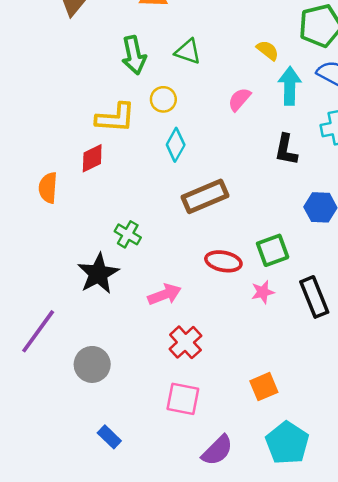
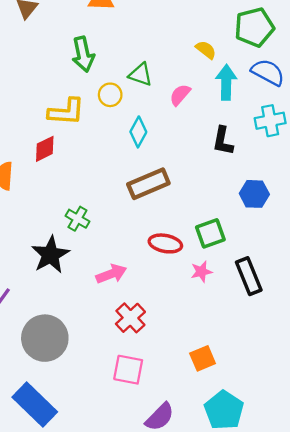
green triangle: (188, 52) -> (141, 75), moved
cyan diamond: (176, 145) -> (138, 132), moved
gray circle: (92, 364) -> (45, 338), size x1.4
blue rectangle: (109, 437) -> (35, 405), moved, size x2.0

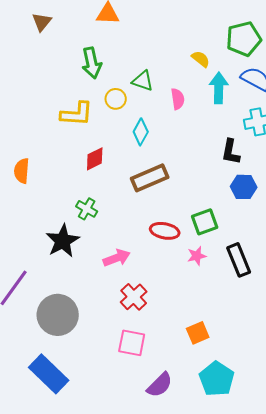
pink semicircle: (180, 95) -> (178, 99), turned 130
black L-shape: (223, 141) -> (231, 152), moved
red diamond: (45, 149) -> (95, 159), moved

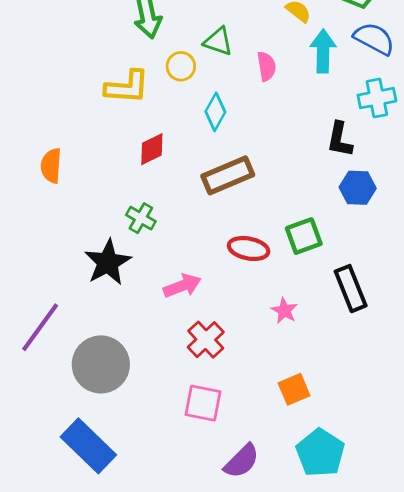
pink star: (197, 256) -> (284, 311), moved, turned -30

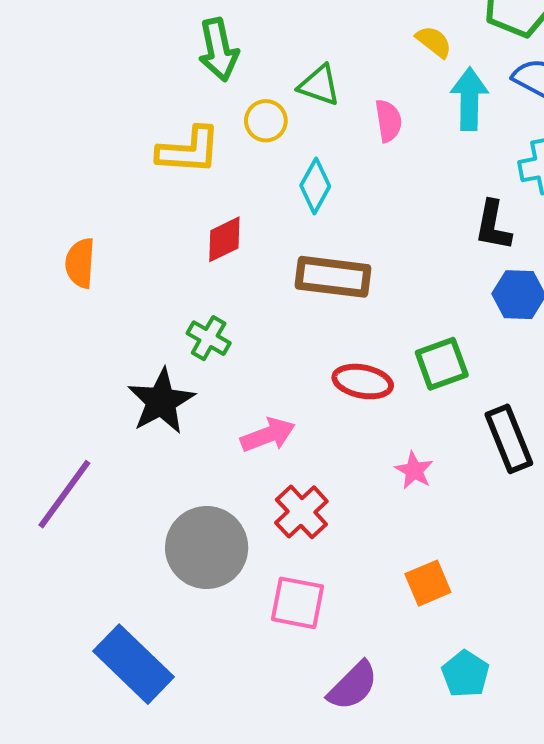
brown rectangle: (228, 175) -> (333, 277), turned 30
gray circle: (101, 364) -> (207, 548), moved
cyan pentagon: (320, 453) -> (465, 674), size x0.7

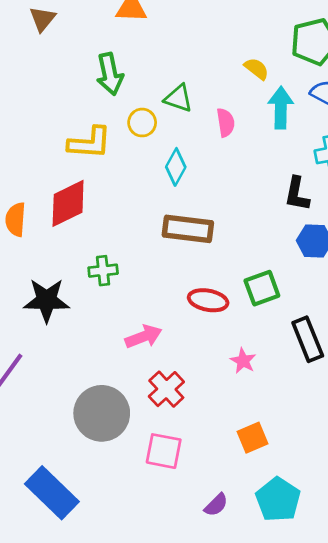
red diamond: (224, 239) -> (68, 203), moved, size x1.5
green cross: (209, 338) -> (103, 271), turned -36
black star: (161, 401) -> (47, 300), moved, turned 30
cyan pentagon: (465, 674) -> (278, 500), size x1.4
purple semicircle: (353, 686) -> (216, 505), moved, size x0.7

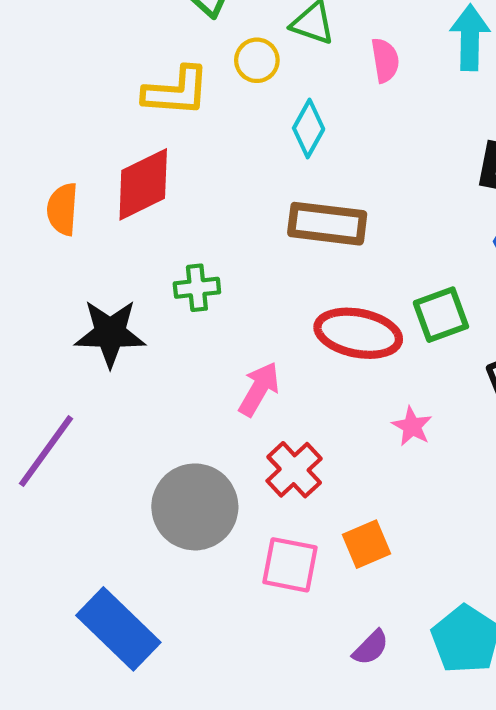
red ellipse: (208, 300) -> (358, 333), size x1.4
pink arrow: (143, 337) -> (259, 389), turned -39
orange square: (253, 438) -> (366, 544), moved

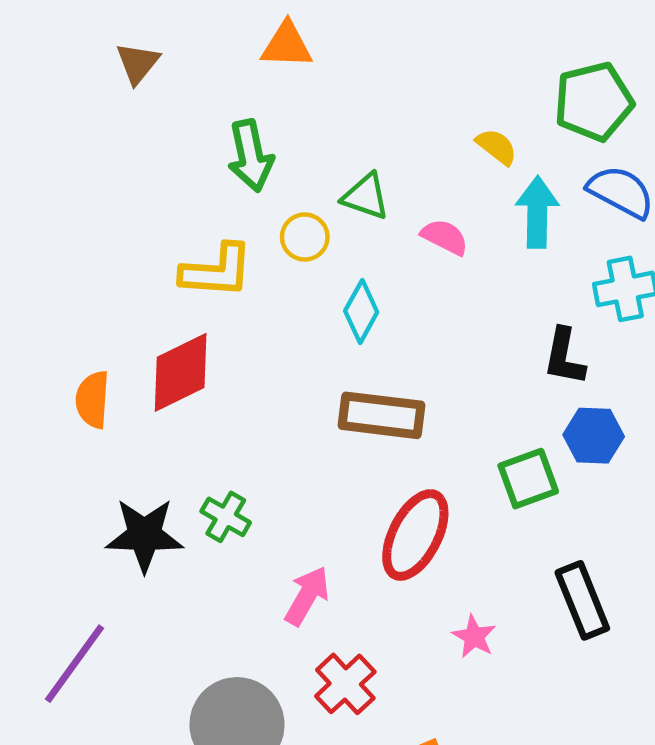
pink semicircle: (385, 60) -> (445, 237), turned -54
green cross: (197, 288) -> (226, 517), moved, turned 36
green square: (441, 315) -> (528, 479), moved
red ellipse: (358, 333) -> (415, 535), turned -74

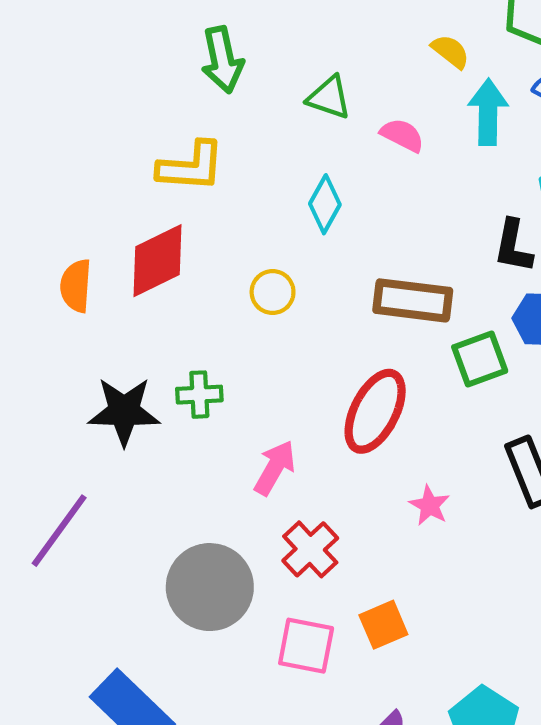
yellow circle: (305, 237) -> (273, 292), moved
brown rectangle: (381, 415) -> (413, 300), moved
green cross: (226, 517) -> (199, 395), turned -33

